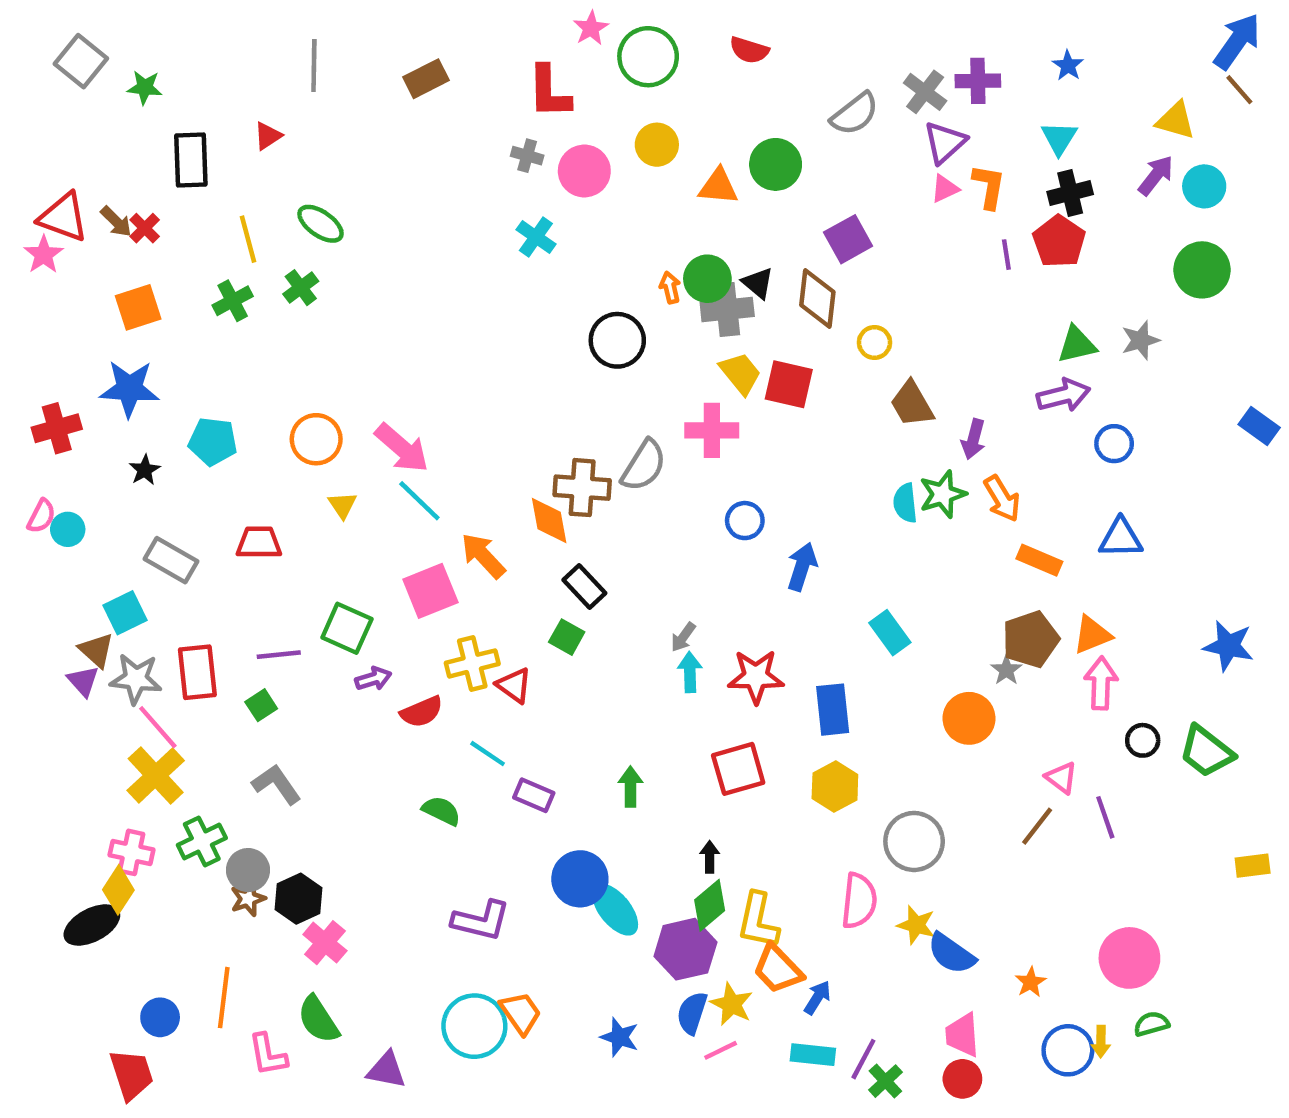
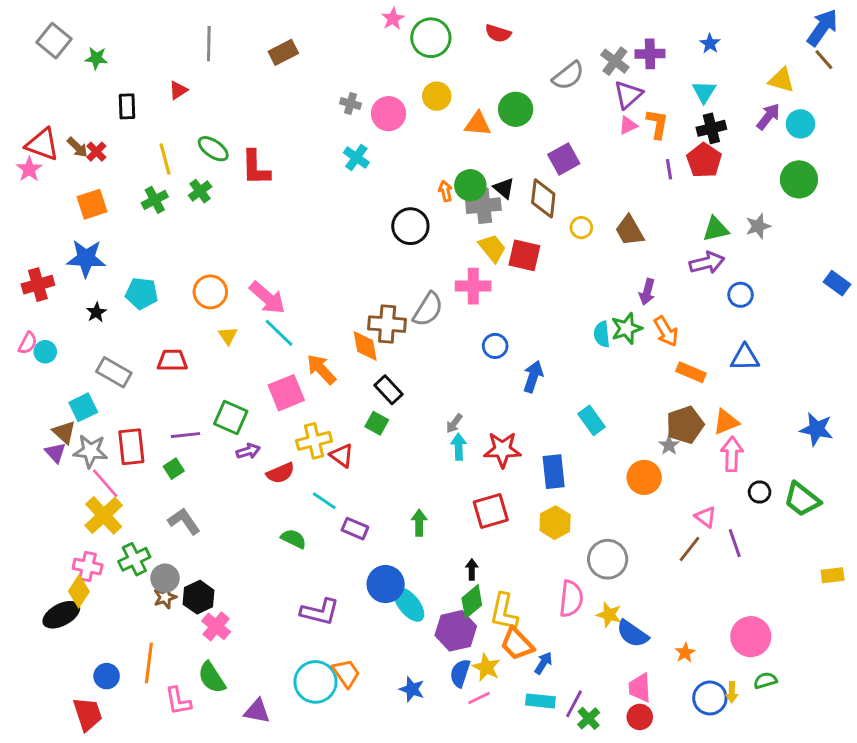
red L-shape: (549, 92) -> (256, 168), moved
black rectangle: (191, 160) -> (127, 106), size x0.7
brown trapezoid: (912, 404) -> (630, 231), moved

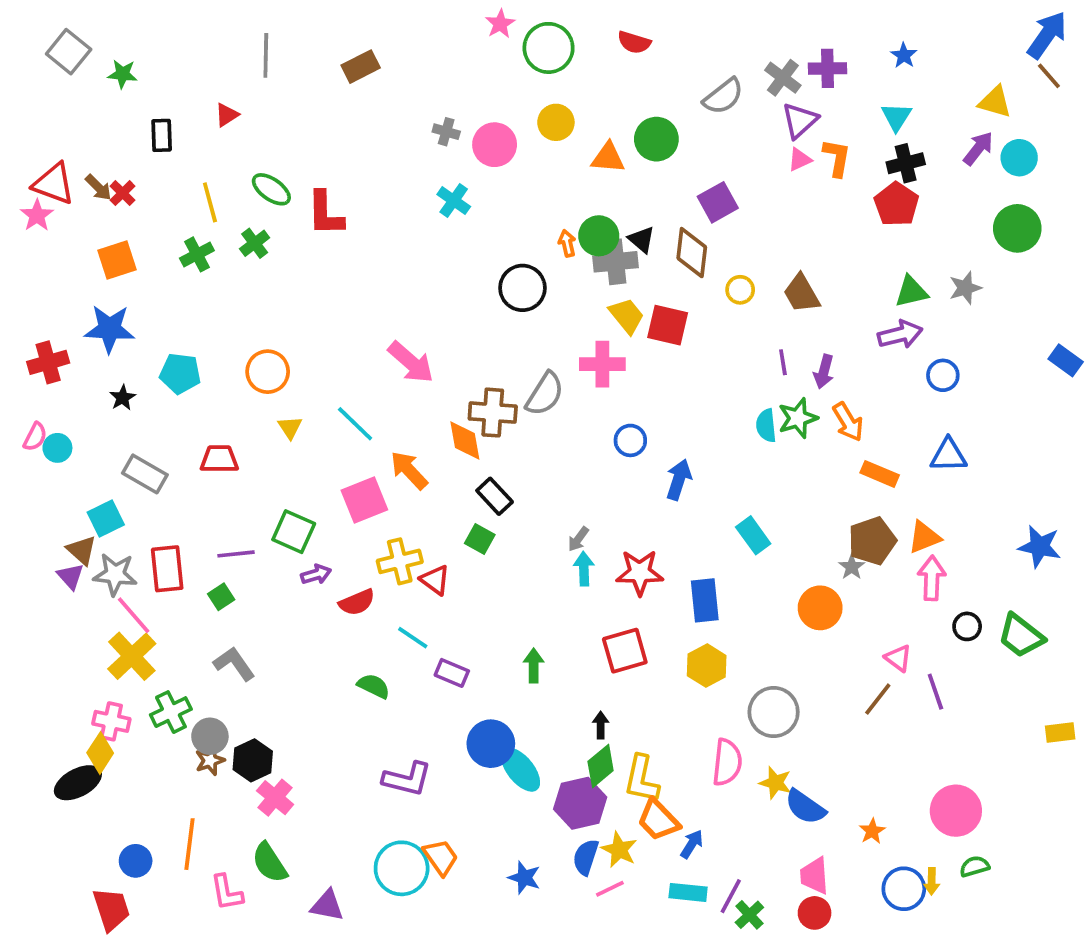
purple line: (669, 169) -> (783, 362), moved
pink arrow: (267, 298) -> (411, 362), moved

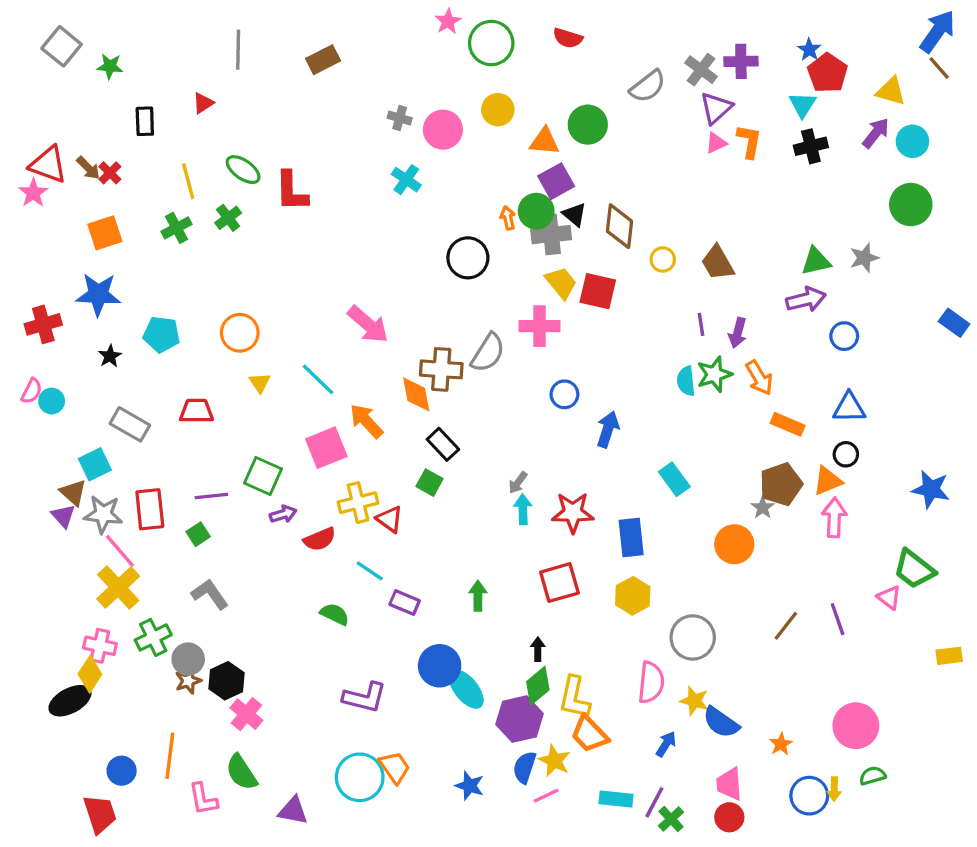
purple square: (718, 202) -> (556, 181), moved
red pentagon: (896, 204) -> (828, 73), moved
black circle: (967, 626) -> (846, 454), moved
pink triangle: (898, 658) -> (889, 598), moved
blue arrow: (692, 844) -> (666, 744), moved

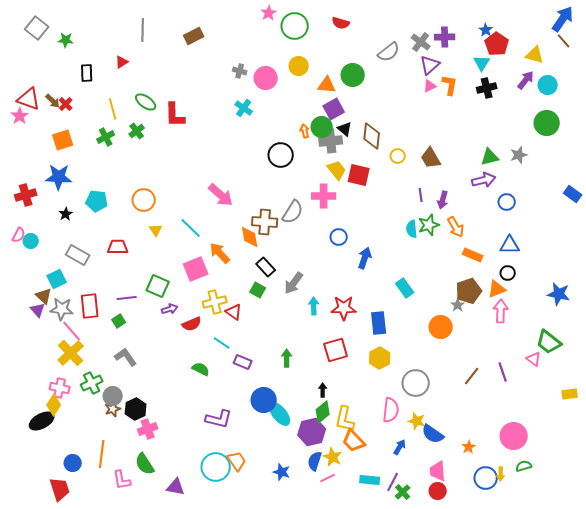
gray arrow: (518, 483) -> (294, 283), moved, size x1.6
pink cross: (246, 714) -> (148, 429), turned 30

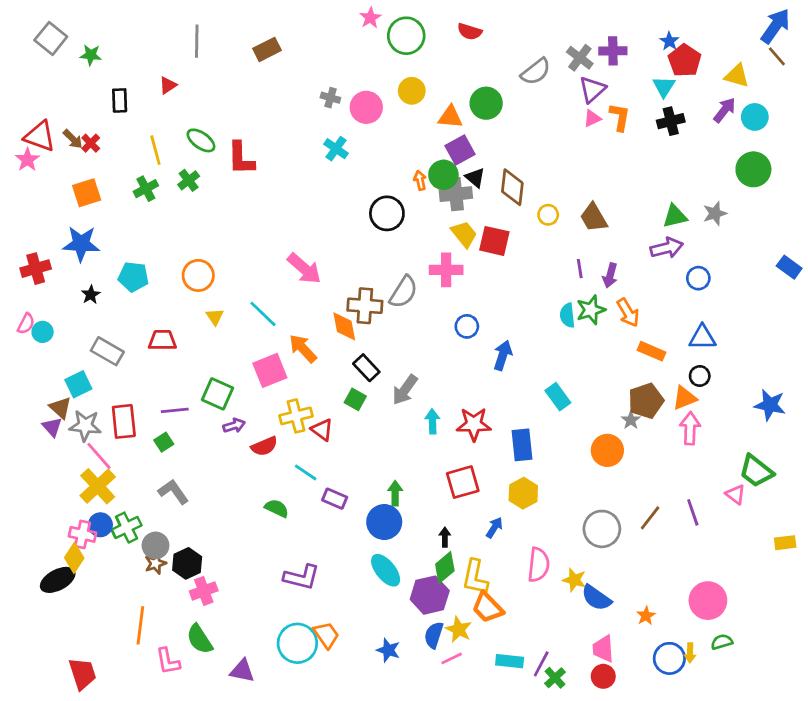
gray circle: (416, 383) -> (602, 529), moved
blue circle: (264, 400) -> (384, 522), moved
blue arrow: (400, 447) -> (494, 528), moved
blue circle: (73, 463) -> (100, 525), moved

